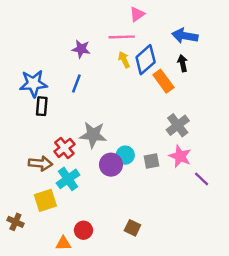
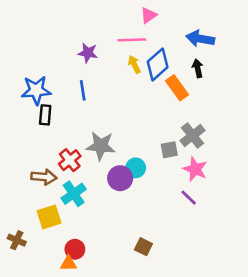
blue line: (76, 84) -> (83, 90), turned -30
gray square: (151, 161) -> (169, 150), moved
purple line: (202, 179) -> (189, 198), moved
red circle: (83, 230) -> (75, 249), moved

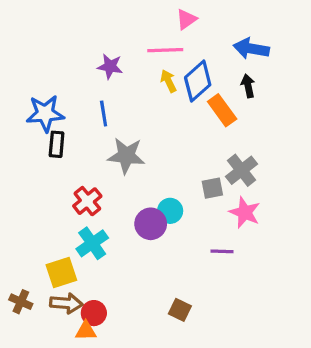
gray star: (101, 146) -> (126, 156), moved
brown arrow: (44, 177) -> (66, 303), moved
purple line: (189, 198) -> (222, 251), moved, turned -42

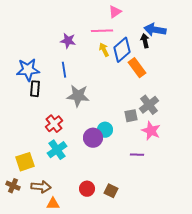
black arrow: (248, 86) -> (145, 41), moved
yellow square: (61, 272) -> (25, 162), moved
red circle: (94, 313) -> (87, 189), moved

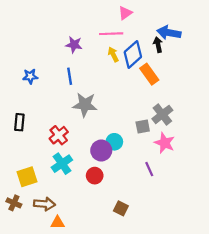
blue star: (28, 70) -> (30, 76), size x0.6
black rectangle: (35, 89) -> (19, 122), moved
purple line: (137, 155) -> (149, 169), turned 64
red circle: (87, 189) -> (95, 176), moved

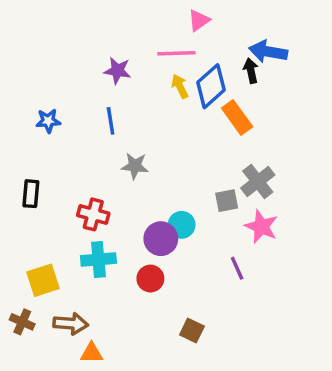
gray star: (85, 105) -> (135, 166), size x0.7
red cross: (59, 135) -> (93, 214), turned -36
cyan cross: (62, 164) -> (98, 259), turned 30

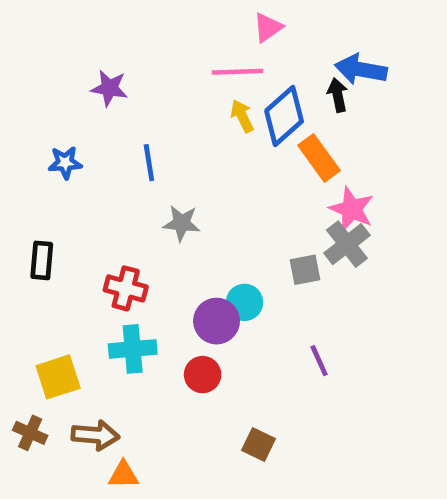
purple star: (117, 71) -> (109, 88), moved
pink star: (261, 227) -> (352, 209), moved

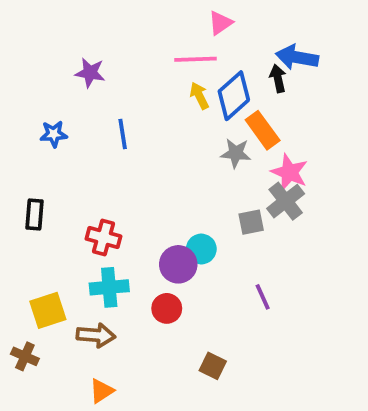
gray star: (182, 223) -> (236, 153), moved
brown arrow: (95, 435) -> (96, 335), moved
orange triangle: (123, 475) -> (102, 391), turned -32

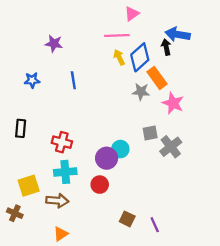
gray cross: (286, 201) -> (171, 147), moved
purple line: (263, 297) -> (155, 225), moved

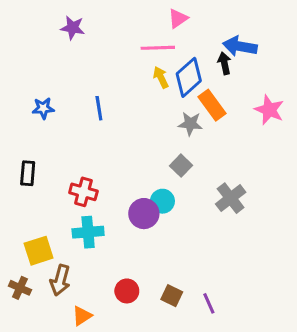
purple star: (54, 44) -> (73, 28), moved
pink star: (173, 103) -> (269, 110), moved
gray square: (150, 133) -> (181, 166), moved, turned -35
red circle: (100, 185) -> (127, 291), moved
brown arrow: (57, 201) -> (60, 280), moved, turned 100

